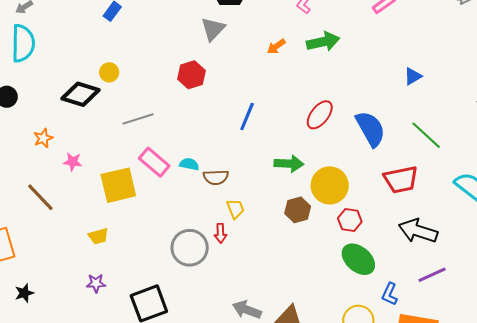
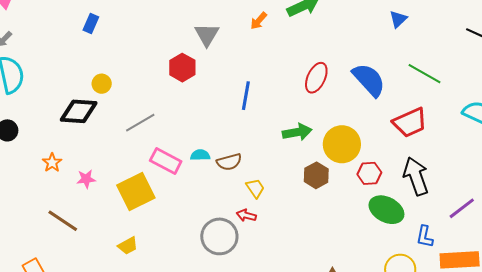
gray triangle: (213, 29) -> (207, 35), moved
black arrow: (418, 231) -> (416, 176), moved, turned 66
red arrow: (220, 233) -> (246, 215), turned 120

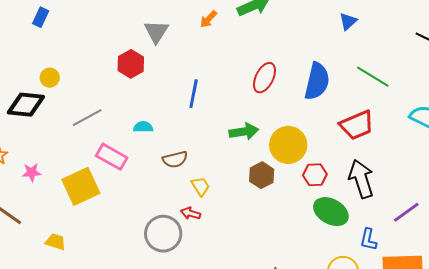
blue semicircle: (369, 80) -> (317, 81), turned 54
cyan semicircle: (200, 155) -> (143, 127), moved
yellow trapezoid: (128, 246) -> (55, 242), moved, turned -135

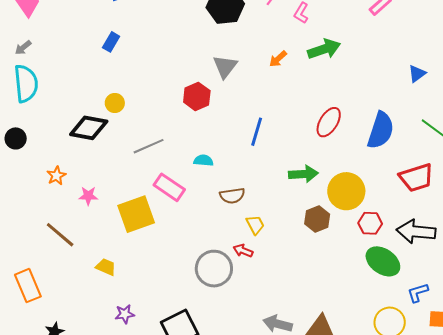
black arrow: (361, 179) -> (416, 232), turned -72
blue L-shape: (368, 240) -> (418, 293), turned 55

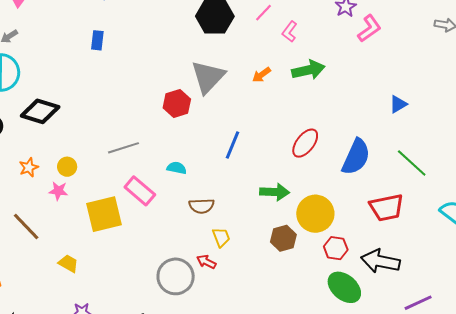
blue rectangle: (111, 42) -> (97, 40), turned -30
gray triangle: (225, 67) -> (208, 77), size x1.4
yellow circle: (115, 103) -> (67, 167), moved
black diamond: (89, 128) -> (40, 111), moved

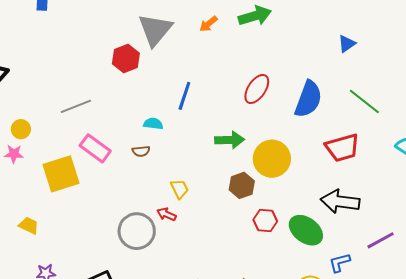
cyan semicircle: (177, 168) -> (153, 124), moved
brown semicircle: (202, 206) -> (141, 151), moved, size x0.7
red hexagon: (336, 248) -> (265, 220), moved

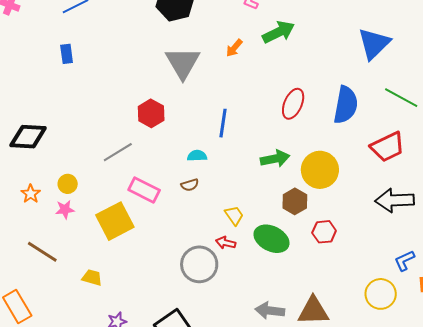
blue triangle: (347, 44) -> (374, 44), size x1.8
red hexagon: (126, 58) -> (151, 113), moved
green ellipse: (306, 230) -> (271, 239), moved

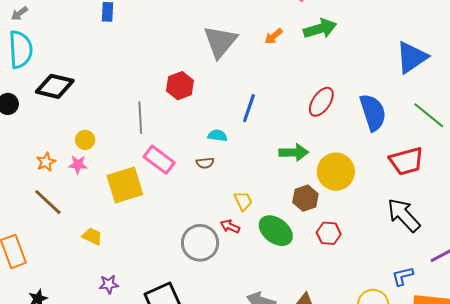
blue semicircle: (346, 105) -> (373, 112), turned -39
gray line: (118, 152) -> (140, 118), turned -72
orange star: (31, 194) -> (46, 162), moved
black arrow: (395, 200) -> (404, 215), turned 39

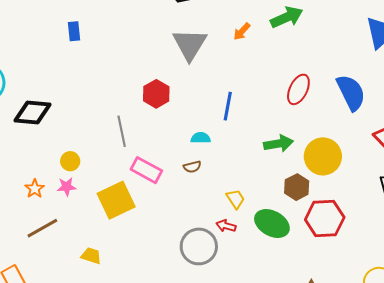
brown line: (48, 202) -> (42, 228), turned -64
red hexagon: (329, 233) -> (325, 219), size x1.6

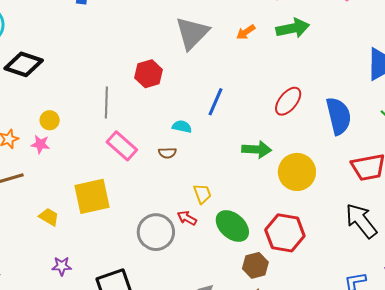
brown hexagon: (297, 187) -> (255, 265), moved
yellow square: (116, 200) -> (92, 196), moved

